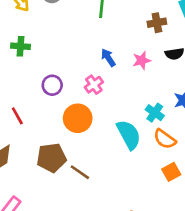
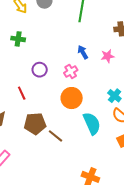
red line: (17, 116) -> (22, 93), moved
orange circle: (78, 118) -> (72, 98), moved
cyan semicircle: (129, 135) -> (92, 123), moved

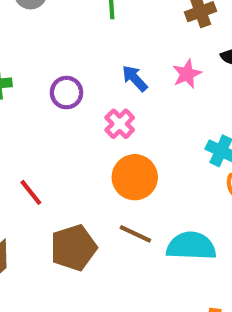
purple circle: (40, 70) -> (66, 93), moved
cyan semicircle: (92, 123) -> (191, 246), moved, turned -50
brown line: (55, 136) -> (135, 234), moved

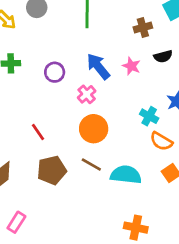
pink star: (187, 74) -> (131, 66), turned -30
blue arrow: (135, 78) -> (98, 66), size x1.5
red line: (31, 192) -> (38, 132), moved

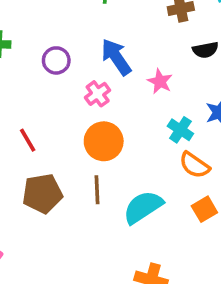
pink star: (131, 66) -> (160, 81), moved
brown line: (91, 164) -> (97, 190), turned 54
cyan semicircle: (126, 175) -> (143, 207), turned -44

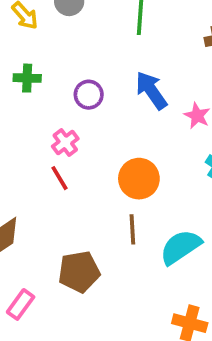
pink cross: (98, 94) -> (65, 142), moved
brown pentagon: (42, 194) -> (79, 272), moved

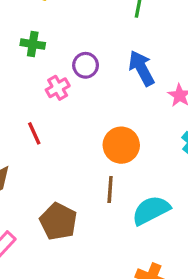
pink cross: (65, 142) -> (58, 88), moved
red line: (60, 178) -> (34, 133), moved
brown pentagon: (79, 272) -> (58, 221), turned 30

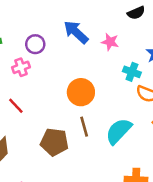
pink cross: (58, 88) -> (21, 67), turned 30
brown pentagon: (58, 221) -> (54, 142), moved

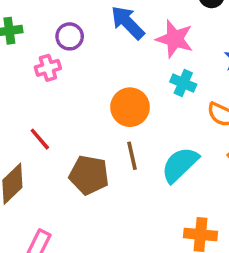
pink star: (110, 42) -> (175, 39), size x1.5
cyan cross: (132, 72) -> (183, 83), moved
red line: (16, 106) -> (40, 139), moved

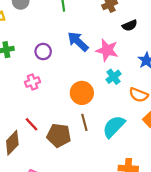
pink cross: (48, 68) -> (32, 82), moved
cyan cross: (183, 83) -> (114, 77), turned 32
red line: (40, 139) -> (32, 124), moved

